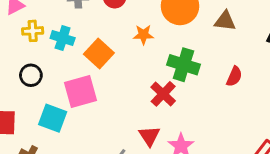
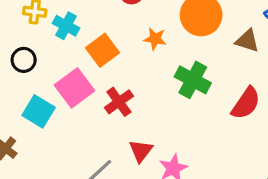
red semicircle: (234, 76) -> (246, 103), size x1.5
pink square: (80, 91) -> (75, 88), turned -32
red cross: (163, 94) -> (119, 102), moved

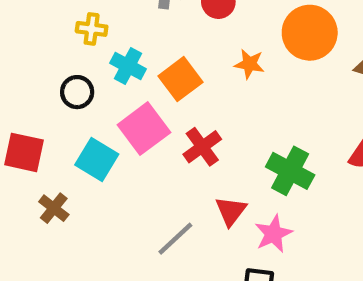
cyan cross: (66, 26) -> (128, 66), moved
green cross: (193, 80) -> (290, 171), moved

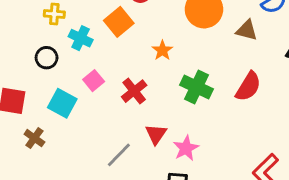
orange star: (249, 64) -> (162, 50), moved, turned 30
orange square: (180, 79) -> (119, 22), moved
pink square: (144, 129) -> (94, 81), size x0.6
green cross: (290, 171) -> (197, 87), moved

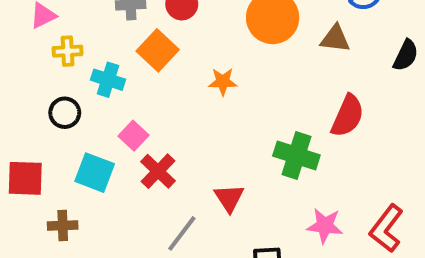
orange star: (162, 50) -> (223, 82), turned -30
green cross: (197, 87) -> (296, 155), moved
red cross: (134, 91) -> (158, 171), moved
brown cross: (34, 138) -> (63, 225), turned -30
pink star: (186, 148) -> (325, 226), moved, turned -30

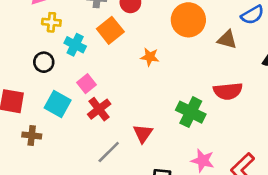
red semicircle: (348, 116) -> (228, 91), turned 52

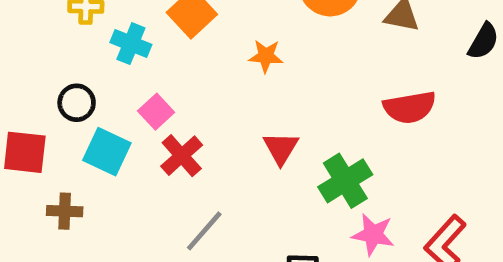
black circle: (44, 62) -> (77, 103), moved
green cross: (191, 112) -> (345, 181), moved, turned 36
red triangle: (143, 133) -> (281, 148), moved

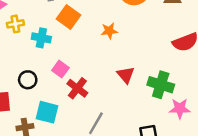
black circle: (77, 103) -> (28, 80), moved
cyan square: (107, 152) -> (47, 112), moved
green cross: (345, 181) -> (161, 85), turned -30

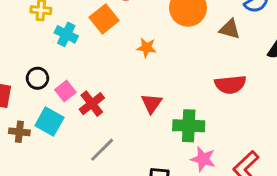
pink square: (60, 69) -> (65, 91), moved
green cross: (161, 85) -> (189, 126), turned -30

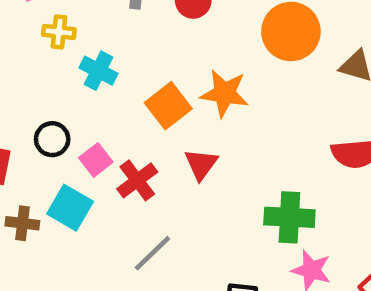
orange square: (104, 19) -> (168, 106), moved
orange star: (146, 48) -> (225, 93), size x1.5
red triangle: (151, 103) -> (201, 164), moved

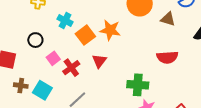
cyan cross: (98, 71) -> (65, 20), moved
black circle: (52, 139) -> (35, 40), moved
cyan square: (70, 208) -> (42, 90), moved

